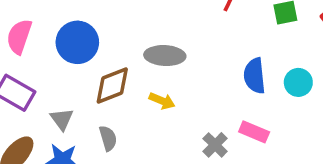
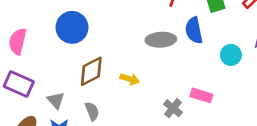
blue circle: (77, 42) -> (72, 27), moved
gray ellipse: (165, 56) -> (161, 40), moved
blue semicircle: (255, 76) -> (194, 30), moved

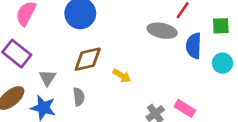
gray ellipse: (161, 40) -> (162, 31), moved
cyan circle: (231, 55) -> (222, 63), moved

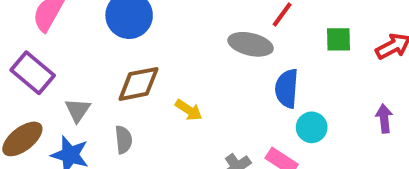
blue semicircle: (194, 46) -> (287, 89), moved
cyan circle: (222, 63) -> (312, 127), moved

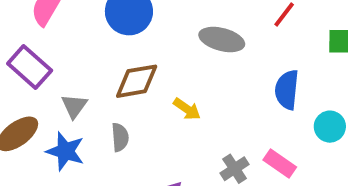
gray ellipse: (251, 44) -> (222, 39), moved
cyan circle: (312, 127) -> (330, 127), moved

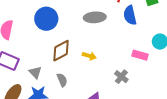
blue semicircle: (287, 90) -> (130, 15), moved
pink rectangle: (280, 163) -> (140, 55), moved

